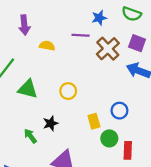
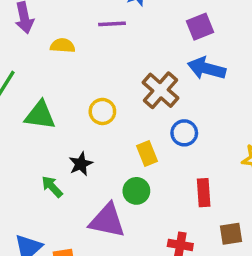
purple square: (137, 43) -> (200, 27), turned -36
brown cross: (108, 49) -> (160, 90), moved
green circle: (109, 138) -> (136, 191), moved

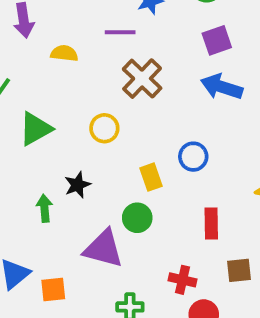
brown cross: (160, 90) -> (142, 79), moved
green triangle: (40, 115) -> (35, 129), turned -40
green arrow: (52, 187) -> (44, 208), turned 35

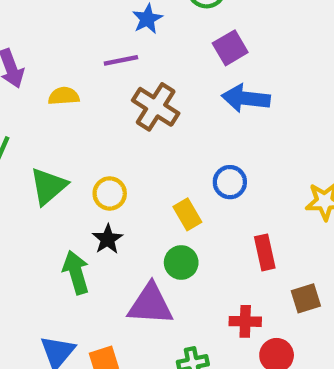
yellow circle: (104, 128) -> (110, 193), moved
green arrow: (44, 208) -> (76, 272), size x1.4

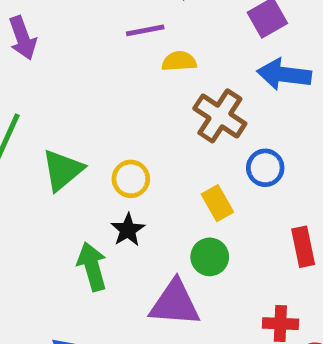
yellow semicircle: (64, 96) -> (179, 61), moved
brown cross: (156, 107) -> (220, 116), moved

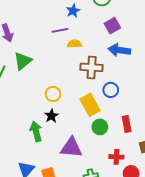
brown cross: (220, 116) -> (92, 67), turned -30
green triangle: (62, 170) -> (23, 61), moved
yellow rectangle: (217, 203) -> (90, 105), size x1.5
green circle: (210, 257) -> (100, 127), moved

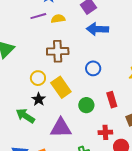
yellow semicircle: (74, 44) -> (58, 19), moved
brown cross: (92, 67) -> (58, 51), moved
yellow rectangle: (90, 105) -> (61, 87), moved
green arrow: (36, 131) -> (25, 116), turned -36

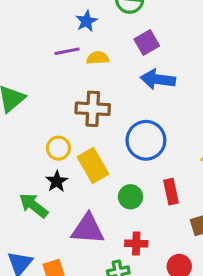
blue circle: (93, 68) -> (146, 140), size x1.6
red cross: (105, 132) -> (136, 244), moved

